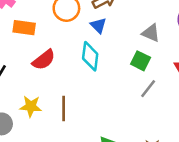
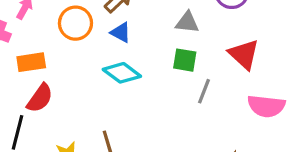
cyan diamond: (90, 56) -> (122, 73), turned -44
red semicircle: (44, 60) -> (40, 98), moved

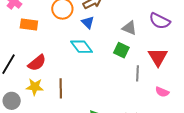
gray line: (204, 91) -> (137, 73), moved, turned -35
red semicircle: (40, 98) -> (37, 63), moved
pink semicircle: (266, 106) -> (162, 92), size x0.6

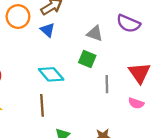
cyan diamond: (81, 47) -> (51, 74), moved
red triangle: (158, 57) -> (139, 73), moved
brown line: (61, 88) -> (42, 105), moved

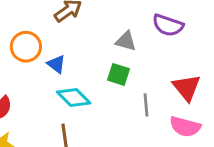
orange circle: (18, 17) -> (26, 47), moved
blue triangle: (48, 30) -> (56, 64), moved
pink semicircle: (136, 103) -> (185, 127), size x1.5

